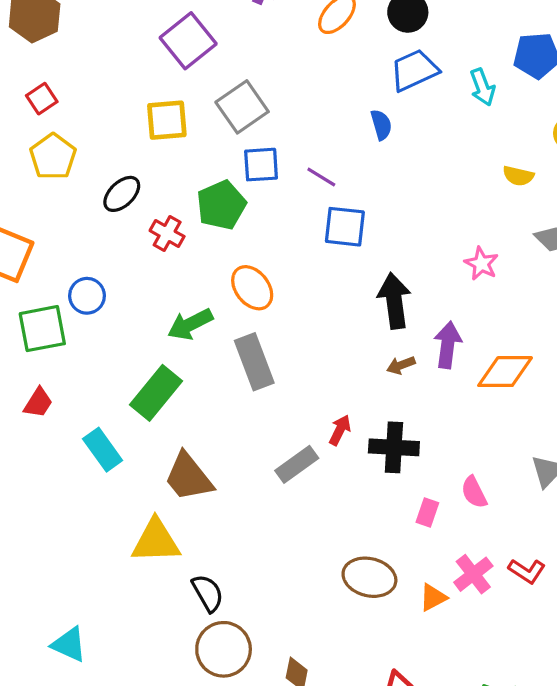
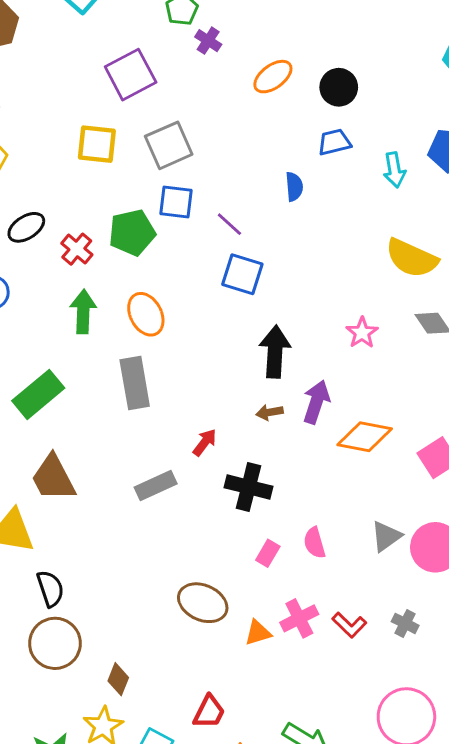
blue trapezoid: (414, 70) -> (334, 142), size x0.7
yellow semicircle: (518, 176) -> (412, 258), size x1.8
black ellipse: (122, 194) -> (26, 227), moved
green arrow: (190, 324) -> (83, 312), moved, turned 108
red arrow: (340, 430) -> (205, 442), moved

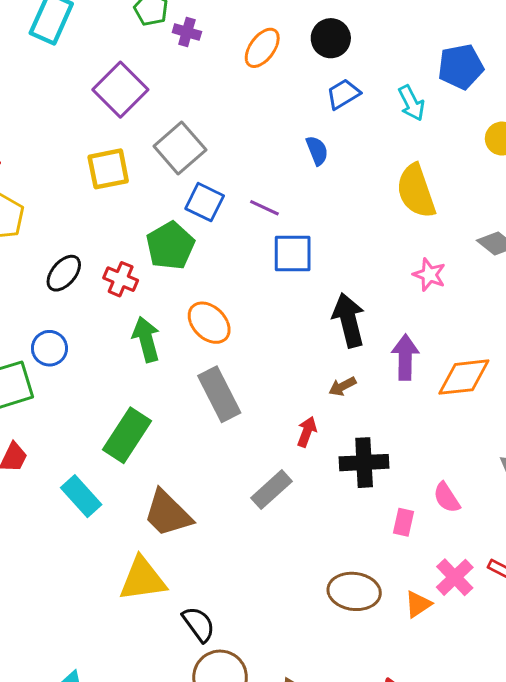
blue square: (176, 202) -> (205, 202), turned 36
yellow semicircle: (412, 258) -> (416, 191), moved, turned 64
brown arrow: (270, 412) -> (342, 386), moved

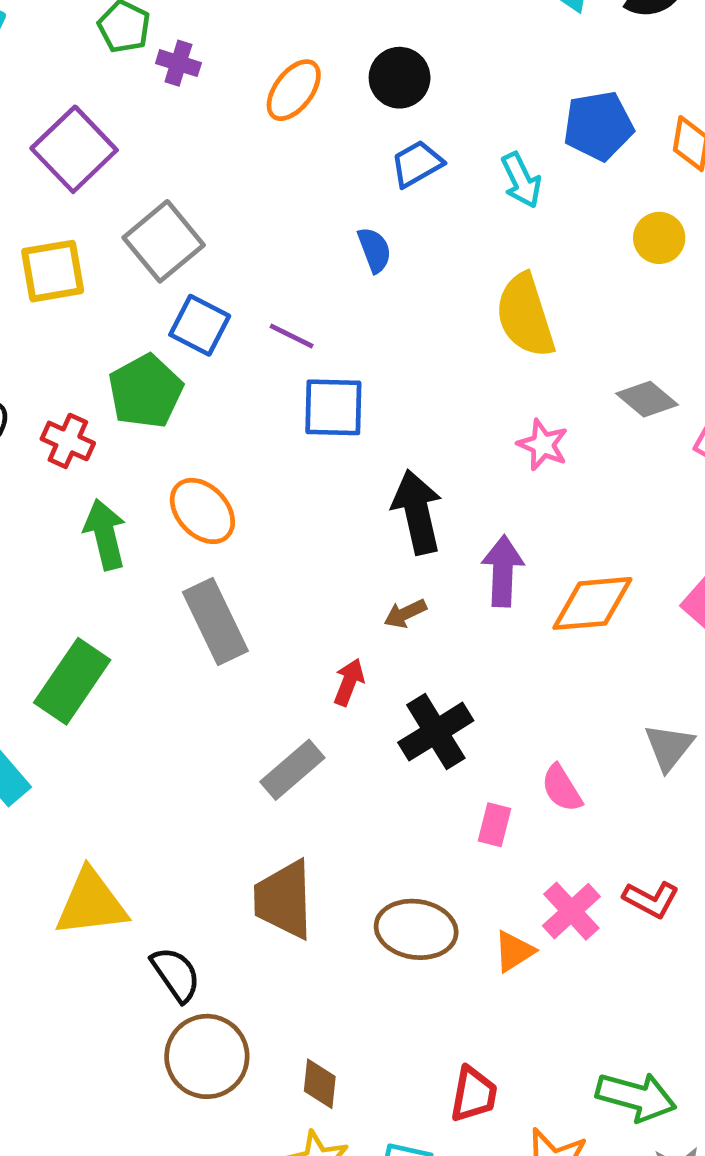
black cross: (364, 463) -> (436, 732), turned -30
brown trapezoid: (168, 514) -> (284, 900), moved, turned 42

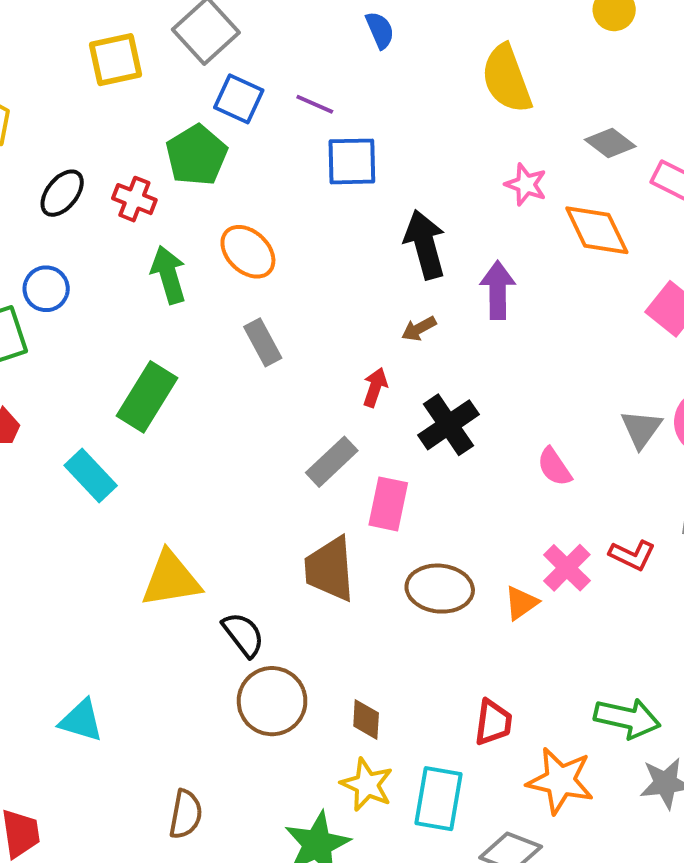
orange diamond: (592, 603) -> (597, 230), moved, turned 72
gray rectangle: (215, 622) -> (263, 342), size x0.7
pink rectangle: (494, 825) -> (388, 504), moved, size x1.5

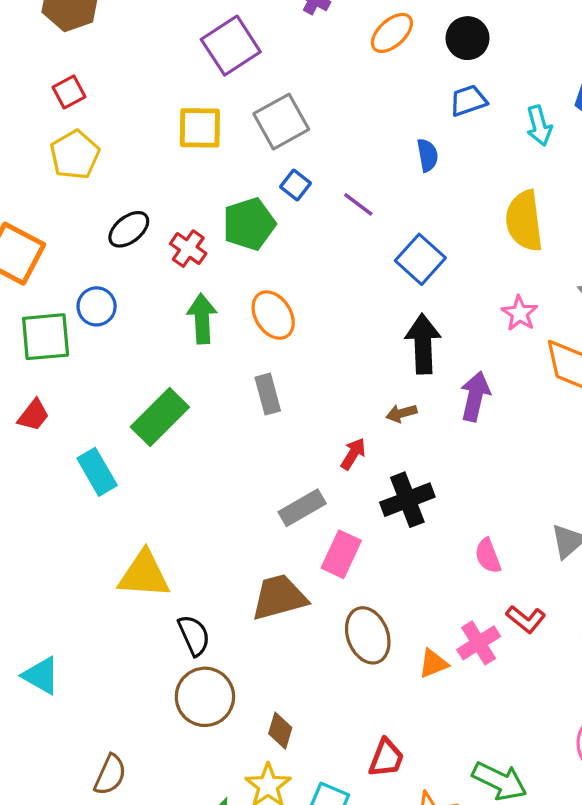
blue square: (239, 99) -> (296, 185), size x0.7
blue square: (352, 161) -> (420, 259), moved, turned 30
red L-shape: (632, 555) -> (526, 619), moved
brown trapezoid: (330, 569) -> (279, 597), turned 66
brown ellipse: (440, 589) -> (368, 635), turned 50

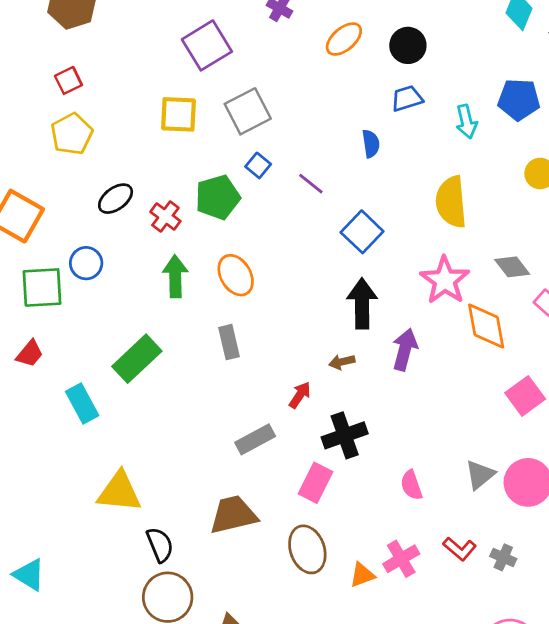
pink star: (520, 313) -> (445, 280), size x1.6
pink rectangle: (341, 554) -> (315, 483), moved
red L-shape: (526, 619) -> (460, 549), moved

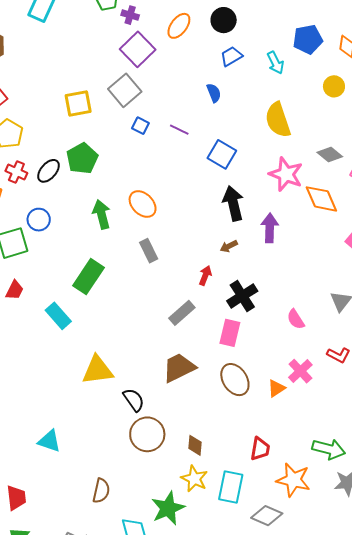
purple square: (207, 45) -> (138, 49), moved
green pentagon: (218, 197) -> (82, 158), moved
red cross: (165, 216) -> (16, 172), moved

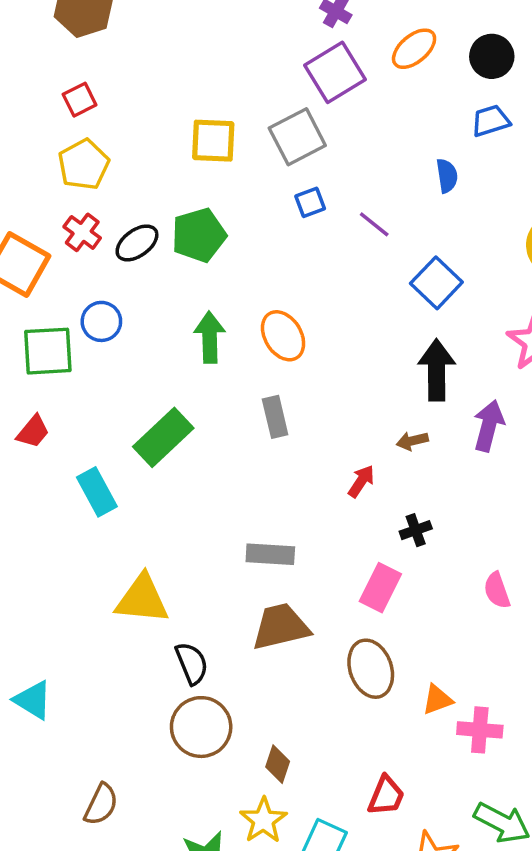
blue square: (140, 126) -> (310, 202), turned 30
black cross: (242, 296) -> (416, 530), size x0.6
gray rectangle: (182, 313) -> (270, 554), moved, turned 32
pink cross: (300, 371) -> (480, 730), moved, turned 35

